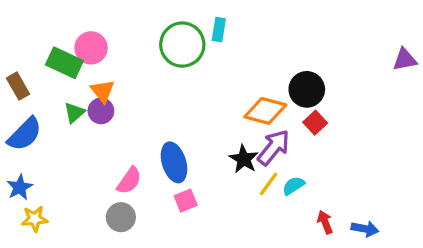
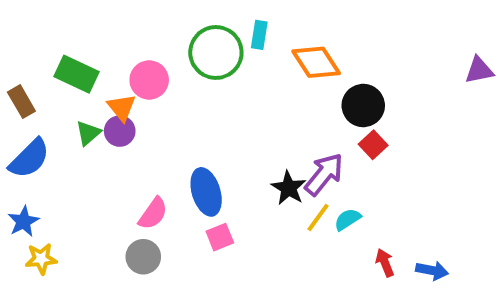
pink circle: (91, 48) -> (149, 80), moved
orange diamond: (265, 111) -> (316, 62), moved, turned 42

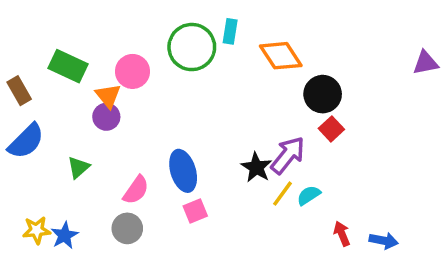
green triangle: (88, 133) -> (78, 167), moved
blue star: (23, 221) -> (64, 235), moved

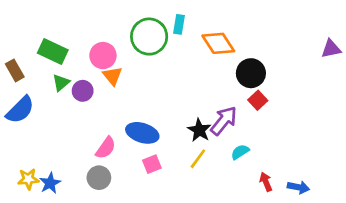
orange triangle: (108, 96) -> (112, 76), moved
green triangle: (78, 167) -> (61, 83), moved
blue ellipse: (183, 171) -> (142, 133), turned -56
yellow line: (282, 194) -> (198, 159), moved

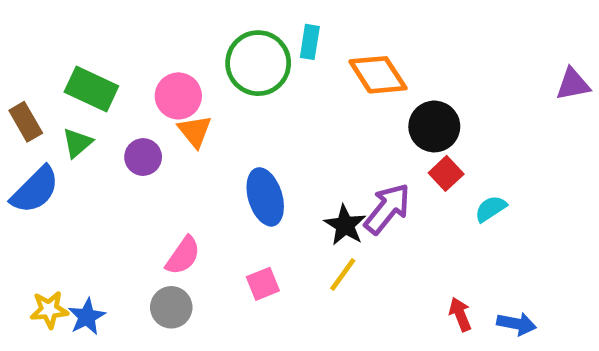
green triangle: (61, 83) -> (77, 143), moved
blue ellipse: (142, 133) -> (265, 197), moved, turned 56
cyan semicircle: (240, 152) -> (491, 209), moved

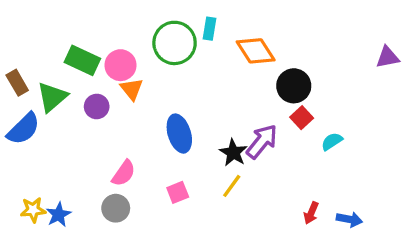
green rectangle: (91, 89) -> (82, 60), moved
green triangle: (77, 143) -> (52, 97), size x1.5
red arrow: (460, 314) -> (311, 213), turned -135

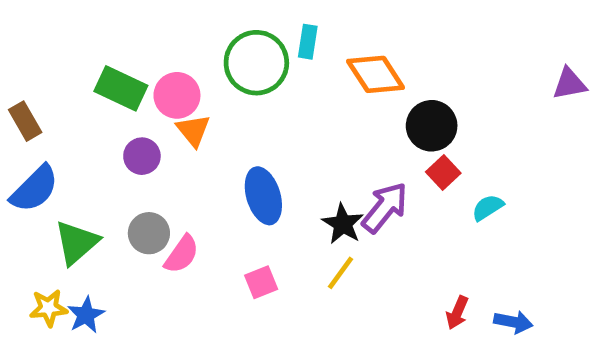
green triangle: (52, 97) -> (77, 243), moved
gray circle: (116, 208) -> (149, 233), moved

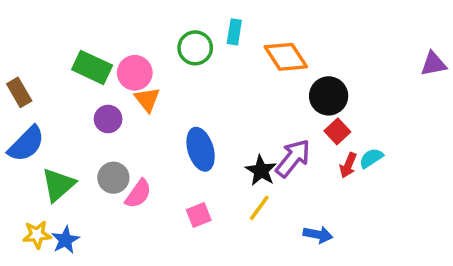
green circle: (256, 63) -> (195, 48), size x0.7
red arrow: (457, 313) -> (348, 165), moved
blue arrow: (513, 322) -> (318, 235), moved

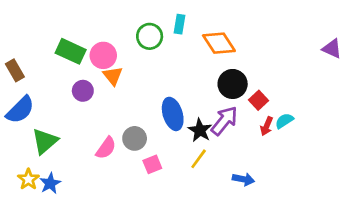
purple triangle: (433, 64) -> (332, 49), turned 35
black circle: (329, 96) -> (233, 84), moved
blue ellipse: (201, 149) -> (173, 114), moved
gray circle: (113, 178) -> (135, 138), moved
yellow star: (37, 235) -> (28, 179), turned -30

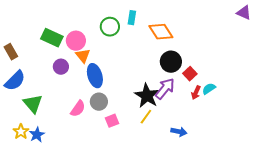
purple triangle: (332, 49) -> (244, 13), moved
blue ellipse: (173, 114) -> (95, 76), moved
black star: (200, 130) -> (147, 96), size x1.4
green triangle: (45, 141) -> (33, 104), turned -30

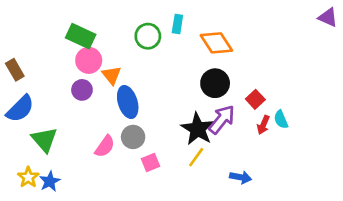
green rectangle: (52, 38) -> (81, 36), moved
pink circle: (76, 41) -> (89, 60), moved
black circle: (171, 62) -> (215, 83), moved
cyan semicircle: (209, 89) -> (281, 119), turned -80

